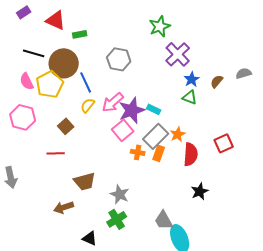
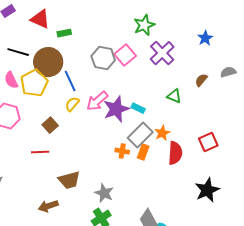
blue star: (192, 79) -> (205, 38), moved
pink square: (123, 130) -> (125, 55), moved
black star: (200, 191) -> (207, 190), moved, size x1.4

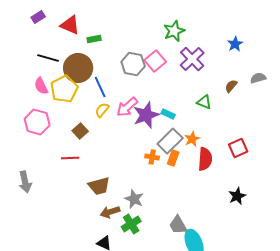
black star: (207, 190) -> (237, 196), size x0.7
brown arrow: (48, 206) -> (110, 212), moved

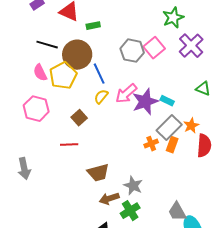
orange cross: (152, 157) -> (151, 144), turned -32

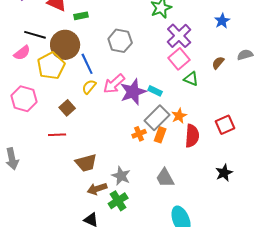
pink square: (154, 48) -> (179, 59), moved
pink semicircle: (40, 73) -> (22, 53), moved, turned -102
gray trapezoid: (177, 212) -> (165, 178), moved

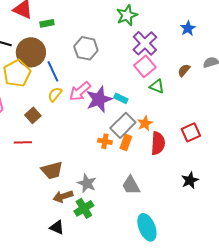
orange cross: (139, 134) -> (105, 141), turned 32

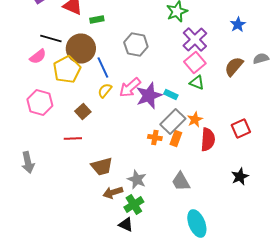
brown semicircle: (184, 70) -> (234, 66), size x1.5
green triangle: (157, 86) -> (197, 82), moved
black triangle: (57, 227) -> (126, 224), moved

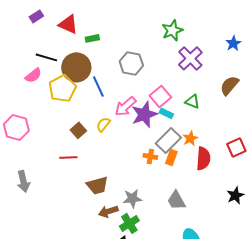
pink square: (195, 62) -> (160, 96), moved
yellow semicircle: (105, 90) -> (103, 124), moved
pink hexagon: (40, 102) -> (16, 127), moved
gray star: (137, 180) -> (132, 198), turned -30

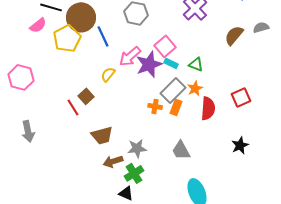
green triangle: (192, 101) -> (196, 64), moved
brown square: (78, 130) -> (86, 96), moved
red line: (68, 157) -> (73, 107), turned 60

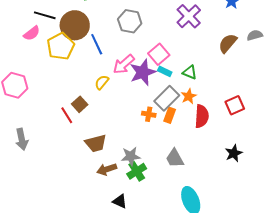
green cross: (134, 173) -> (137, 171), moved

